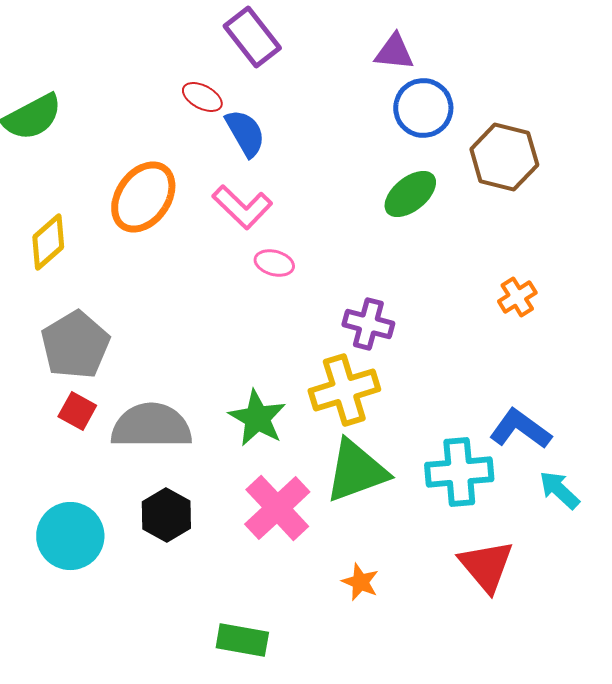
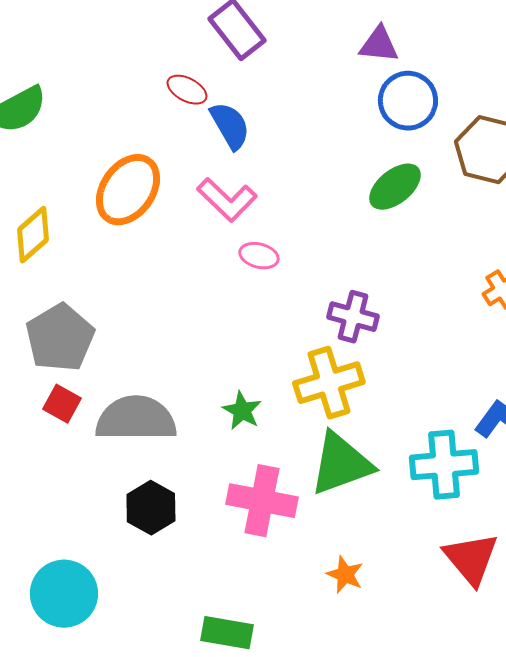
green star: (257, 418) -> (242, 411), size x0.7
pink cross: (277, 508) -> (262, 501), turned -36
cyan circle: (70, 536) -> (64, 594), moved

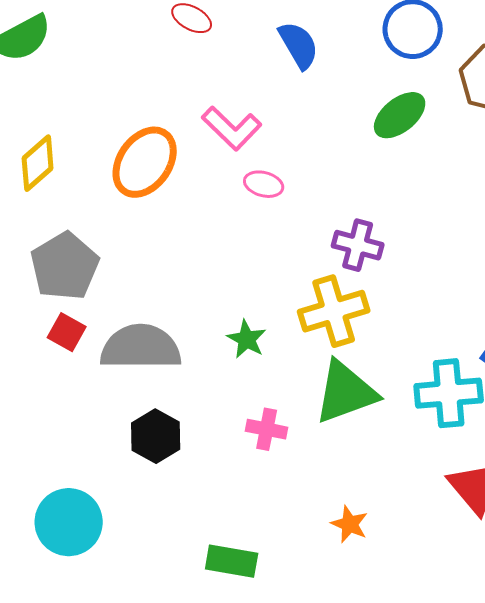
blue semicircle: (230, 126) -> (299, 45), moved
orange ellipse: (128, 190) -> (145, 162), moved
pink cross: (262, 501) -> (267, 429), size x0.6
orange star: (345, 575) -> (350, 524), moved

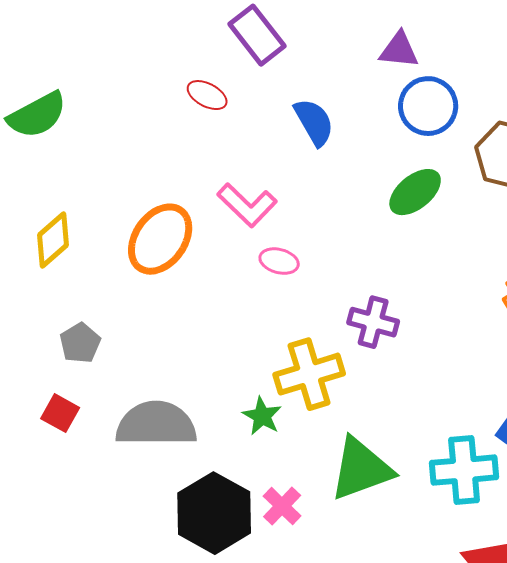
gray pentagon: (65, 266) -> (80, 343), size x0.6
yellow cross: (334, 311) -> (309, 374), moved
red square: (67, 332) -> (60, 413), moved
pink cross: (267, 429) -> (282, 506), turned 33
black hexagon: (156, 436) -> (214, 513), moved, size x1.5

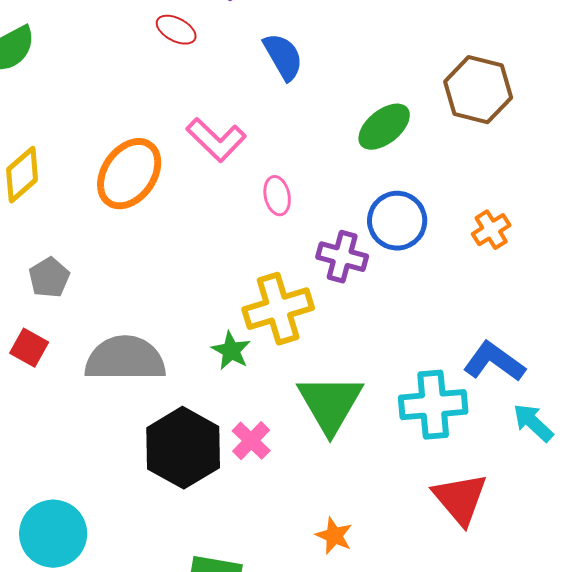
blue circle: (428, 106) -> (397, 221), moved
pink ellipse: (279, 261) -> (277, 196), moved, turned 63
green triangle: (361, 469) -> (330, 404), turned -40

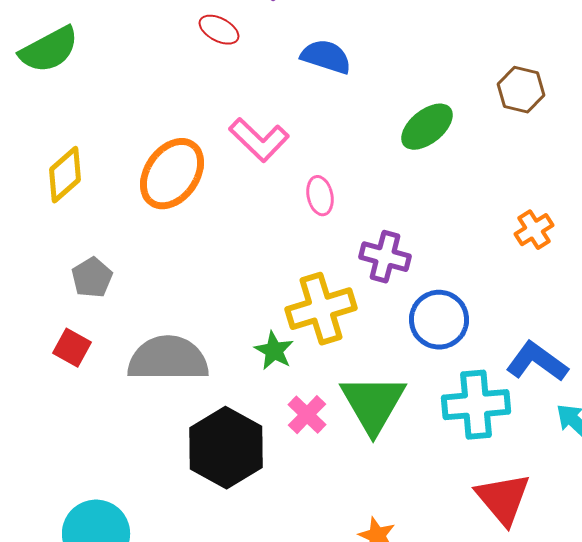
blue semicircle: (283, 57) -> (326, 57), turned -42
brown hexagon: (478, 90) -> (521, 90), size x0.7
blue circle: (397, 221) -> (439, 320), moved
pink cross: (251, 441) -> (307, 415), moved

